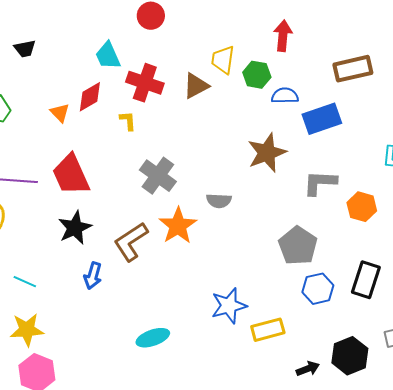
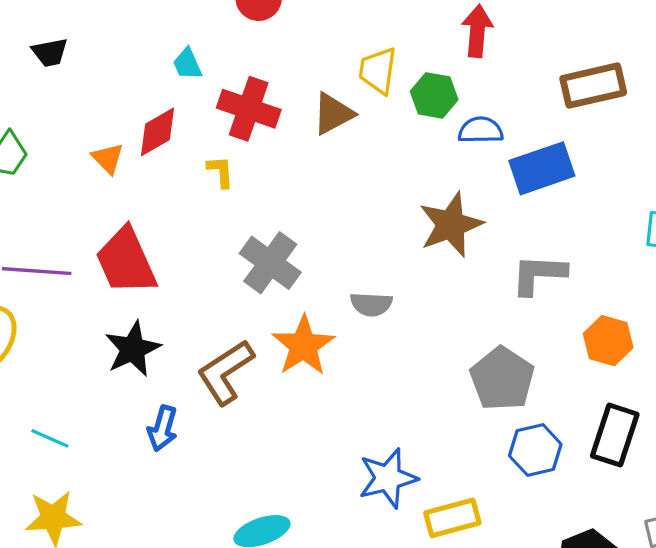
cyan trapezoid: (108, 56) -> (187, 64), size x0.7
orange hexagon: (362, 207) -> (608, 341), moved

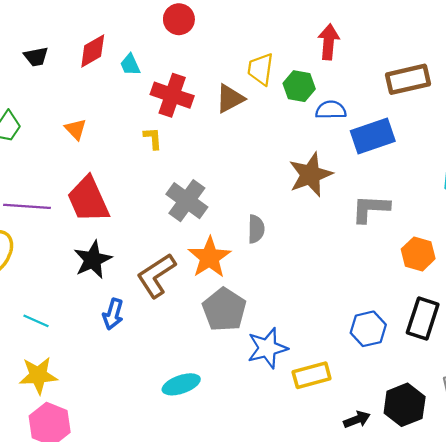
red diamond: (158, 132) -> (93, 51), moved
gray semicircle: (371, 304) -> (256, 229), turned -92
gray pentagon: (502, 379) -> (224, 310), moved

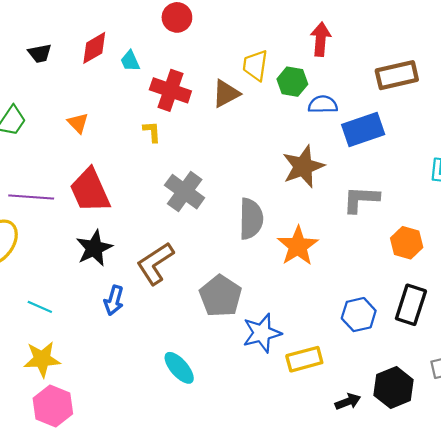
gray semicircle: (256, 229) -> (251, 219), size x1.5
orange star: (210, 257) -> (298, 246), moved
cyan ellipse: (181, 384) -> (179, 368), turned 68

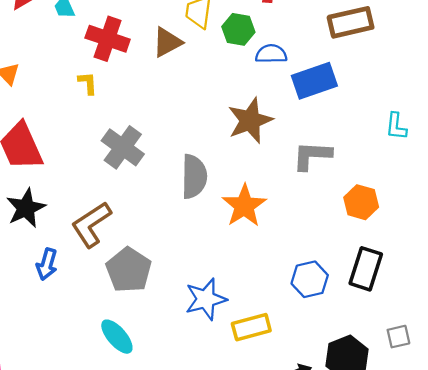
gray pentagon: (220, 296) -> (129, 270), moved

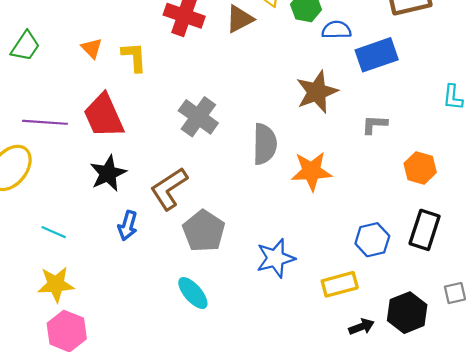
yellow L-shape: (88, 83) -> (134, 57), moved, size x1.4
gray L-shape: (312, 156) -> (375, 124), size x0.7
orange star: (244, 206) -> (311, 171), turned 30
yellow rectangle: (251, 327) -> (340, 284), moved

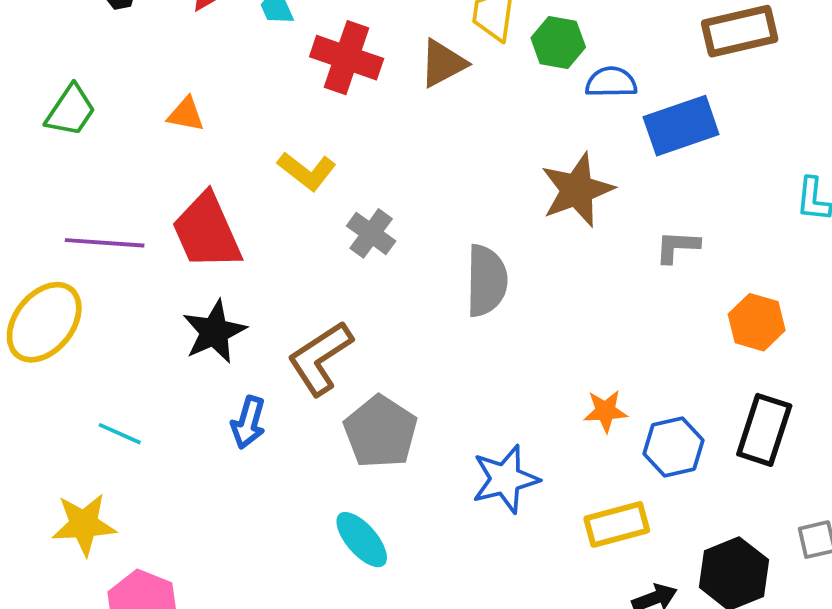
orange triangle: (92, 48) -> (186, 114), turned -35
yellow L-shape: (134, 57) -> (307, 171), moved, turned 132
gray cross: (198, 117) -> (371, 233), size x0.7
orange star: (311, 171) -> (605, 411), moved, size x0.6
yellow star: (56, 284) -> (84, 524), moved

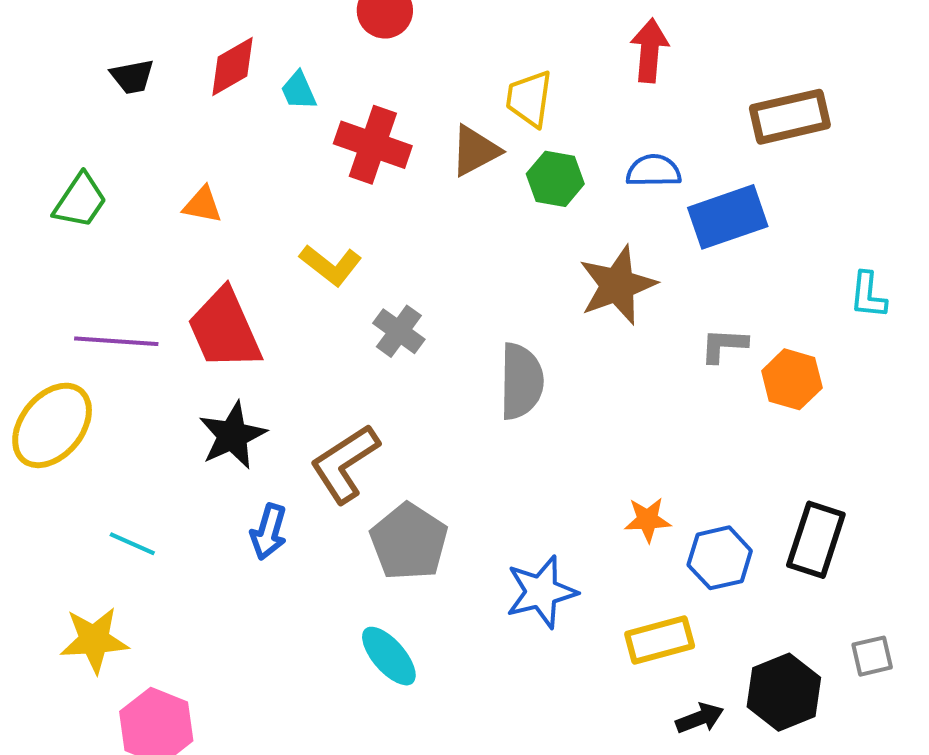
green hexagon: (558, 43) -> (555, 179), moved
orange hexagon: (757, 322) -> (792, 379), moved

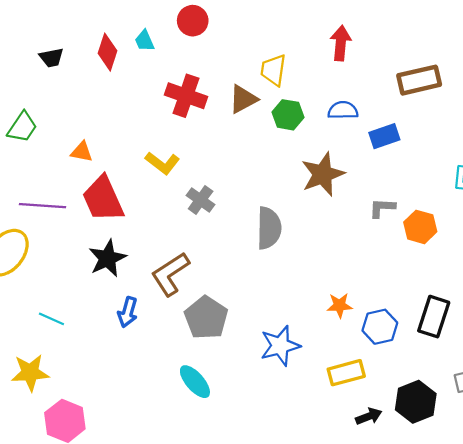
red diamond: (232, 67) -> (107, 52), turned -42
cyan trapezoid: (299, 91) -> (144, 41), moved
orange triangle: (202, 205) -> (82, 152), moved
blue rectangle: (728, 217) -> (384, 136), size x0.7

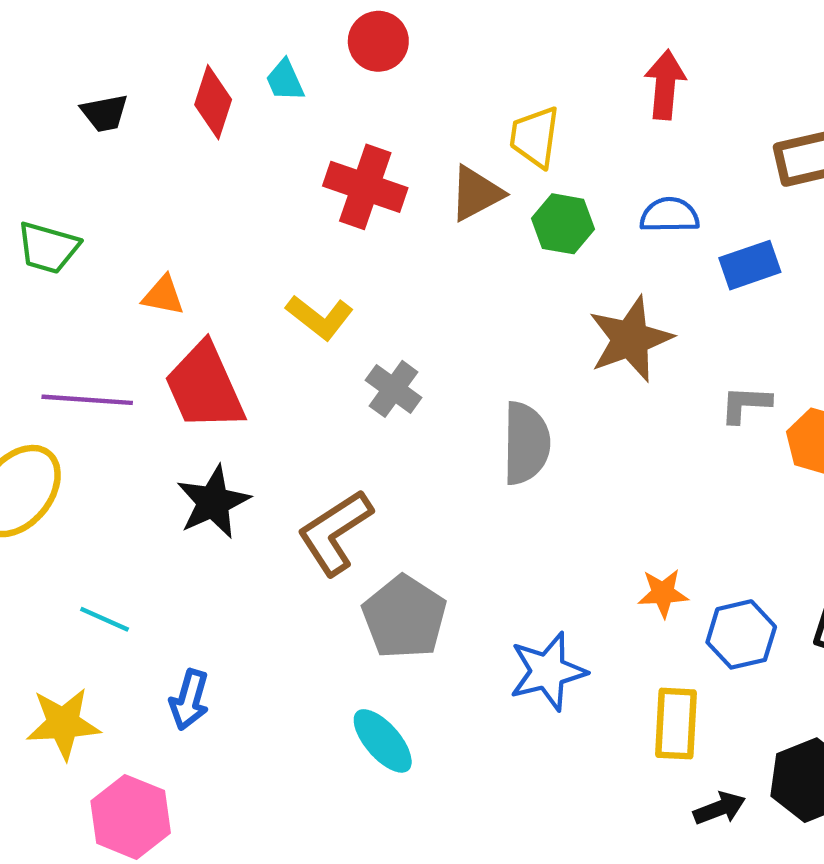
green trapezoid: (22, 127) -> (48, 248), turned 72
blue arrow: (128, 312) -> (189, 700), moved
yellow rectangle: (346, 373) -> (676, 724), turned -72

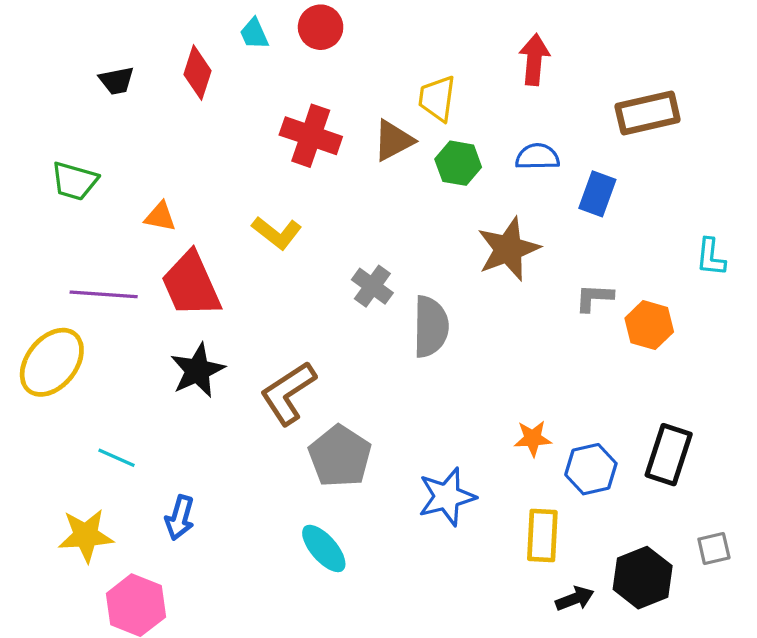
cyan trapezoid: (285, 80) -> (254, 34), moved
blue rectangle: (750, 265) -> (597, 194), turned -51
gray cross: (394, 389) -> (372, 286), moved

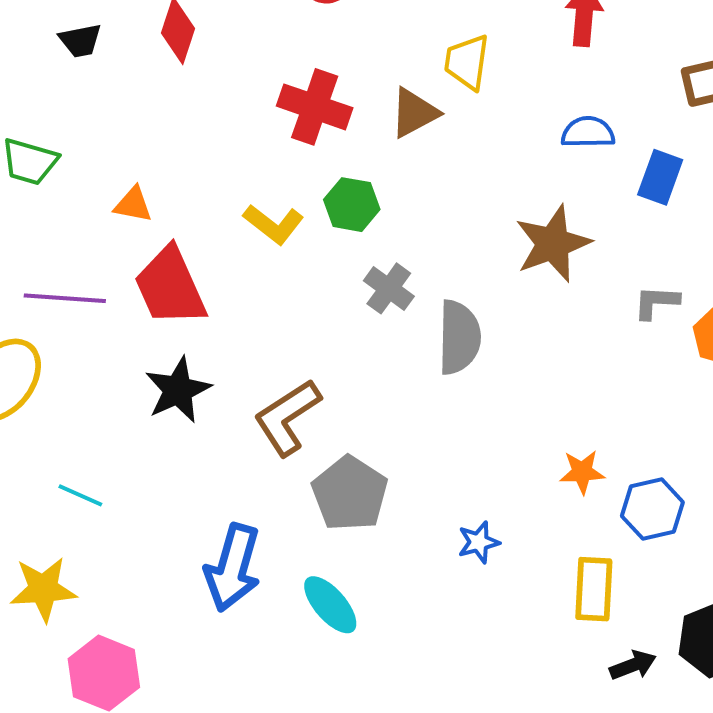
green hexagon: (458, 163) -> (352, 205), moved
blue star: (447, 497) -> (479, 542), size x0.6
blue arrow: (180, 518) -> (233, 568), moved, size x1.6

